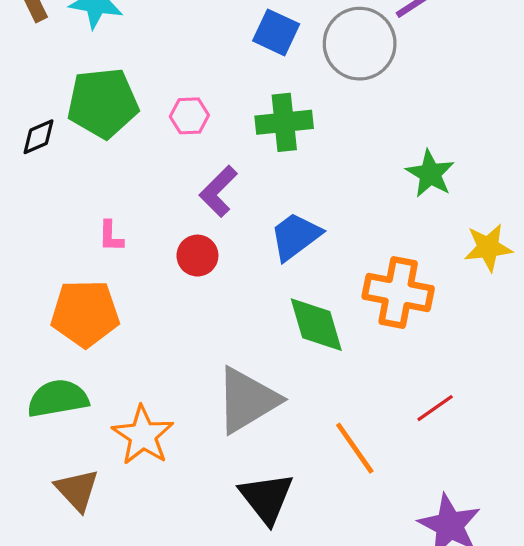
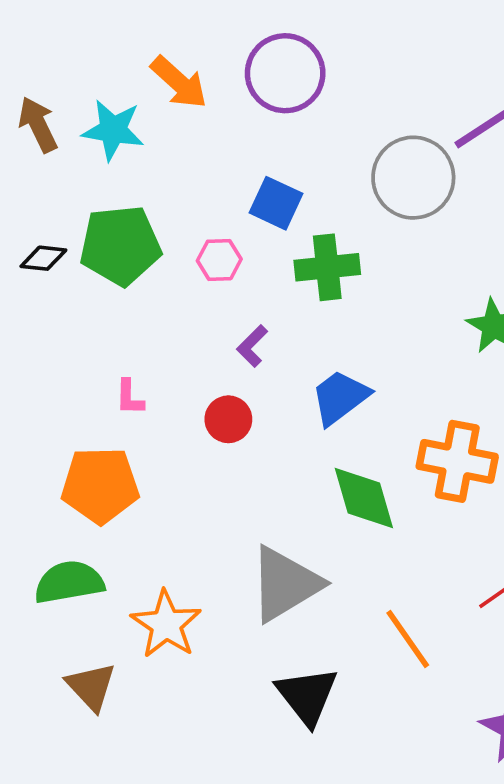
blue square: (276, 32) -> (276, 203), moved
black diamond: (39, 137) -> (43, 258), moved, turned 30
purple L-shape: (218, 191) -> (252, 346), size x0.7

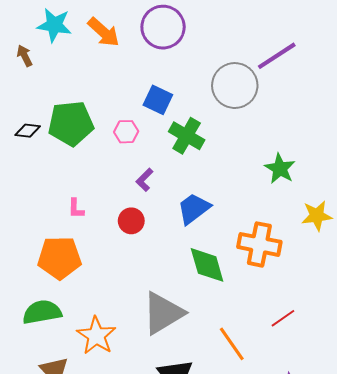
brown arrow: (38, 125) -> (25, 56), size x0.7
cyan star: (113, 130) -> (54, 25), moved
green cross: (327, 267) -> (187, 136), turned 36

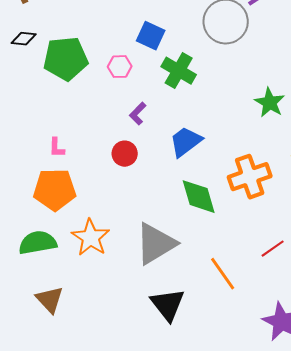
black diamond: (28, 131) -> (24, 39), moved
pink L-shape: (76, 209) -> (57, 148), moved
orange cross: (259, 244) -> (250, 177), turned -30
orange star: (96, 336) -> (91, 238), moved

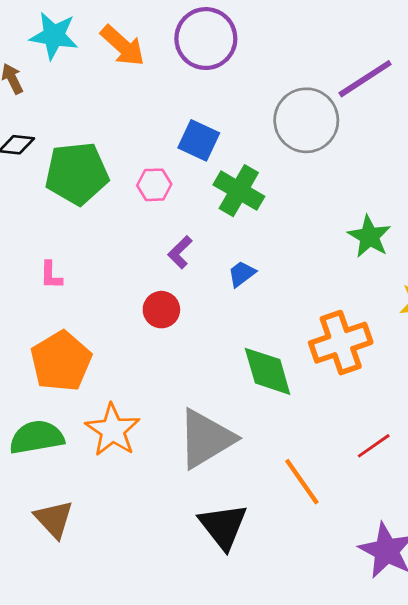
blue trapezoid: (186, 142) -> (242, 274), moved, size x0.6
pink L-shape: (57, 148) -> (51, 275), moved
orange pentagon: (55, 190) -> (61, 361), turned -30

